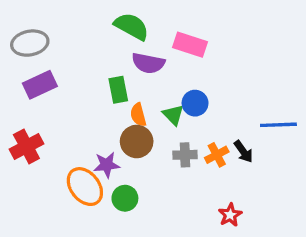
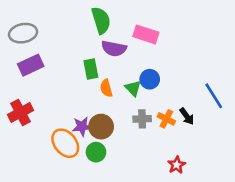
green semicircle: (132, 26) -> (101, 20), turned 44
blue line: (278, 125) -> (214, 96), turned 60
brown circle: (137, 141) -> (101, 127), moved
orange cross: (217, 155) -> (166, 119), turned -36

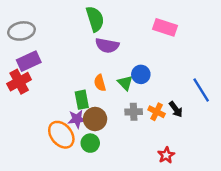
pink rectangle: (146, 34) -> (165, 27), moved
green rectangle: (91, 69) -> (82, 100), moved
red cross: (20, 112) -> (19, 82), moved

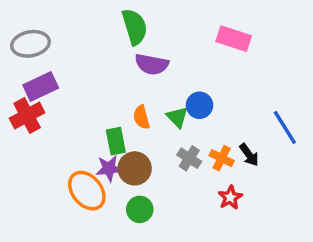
gray cross: (134, 112) -> (189, 158), turned 35
green circle: (90, 143) -> (140, 209), moved
red star: (166, 155) -> (230, 197), moved

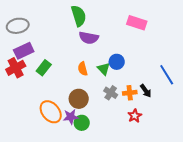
green rectangle: (116, 141) -> (44, 68), moved, turned 49
orange cross: (222, 158) -> (130, 93), turned -32
purple star: (109, 168) -> (71, 117), moved

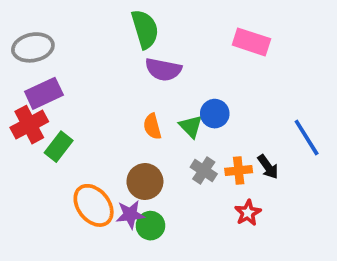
green rectangle: (44, 68) -> (59, 147), moved

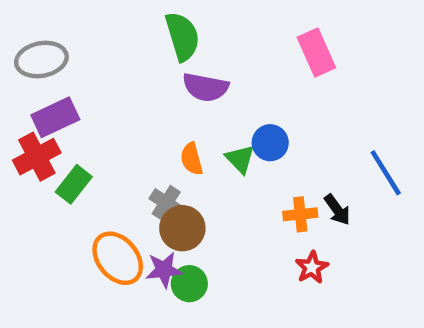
pink rectangle: (251, 42) -> (316, 53), turned 48
gray cross: (204, 171) -> (166, 203), moved

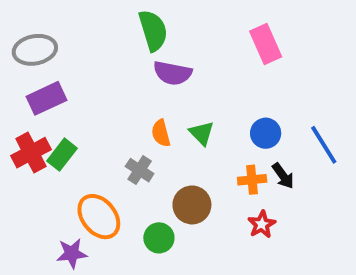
blue circle: (270, 143) -> (266, 133), moved
red cross: (37, 157) -> (31, 153), moved
brown circle: (182, 228) -> (192, 205), moved
purple star: (164, 270) -> (72, 253), moved

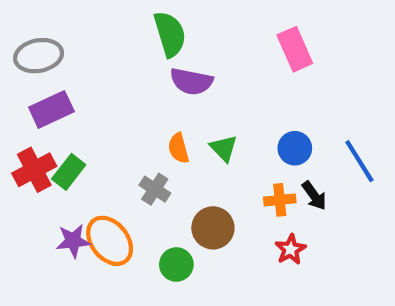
purple star: (72, 253) -> (73, 241), moved

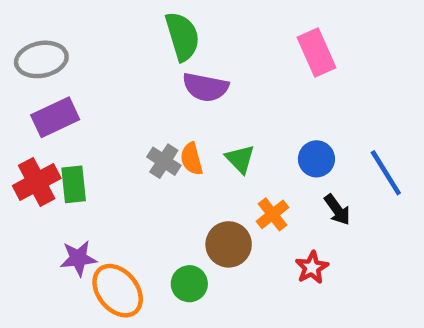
green rectangle: (69, 172) -> (74, 184), turned -44
gray cross: (155, 189) -> (164, 161), moved
orange cross: (280, 200) -> (273, 214), moved, turned -32
orange ellipse: (110, 241) -> (118, 291), moved

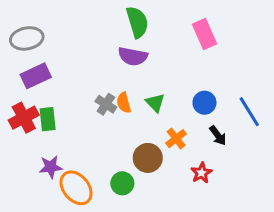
green semicircle: (182, 36) -> (137, 22), moved

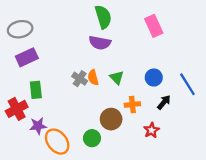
red cross: (24, 118) -> (17, 109), moved
black arrow: (218, 136) -> (164, 102), turned -104
orange cross: (176, 139) -> (132, 104), turned 32

